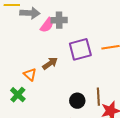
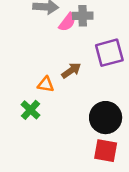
orange triangle: (30, 74) -> (46, 84), turned -32
black circle: (77, 101) -> (106, 118), size x1.6

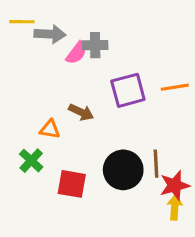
brown arrow: (71, 70) -> (81, 112), turned 60
red square: (106, 151) -> (72, 184), moved

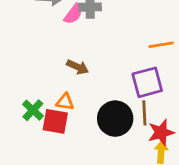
purple square: (128, 90) -> (147, 82), moved
orange triangle: (50, 129) -> (65, 102), moved
red square: (72, 184) -> (55, 121), moved

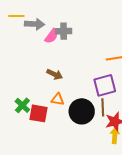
orange triangle: (65, 102) -> (58, 99), moved

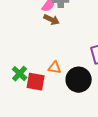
brown arrow: (55, 74) -> (52, 20), moved

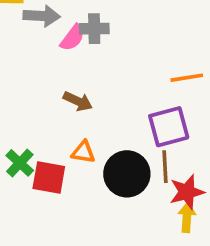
brown arrow: (52, 20) -> (78, 101), moved

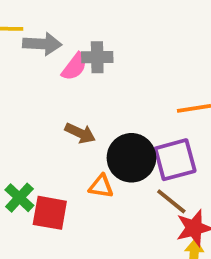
orange triangle: (83, 152) -> (101, 186), moved
brown line: (165, 167) -> (171, 201), turned -48
black circle: (127, 174) -> (131, 158), moved

